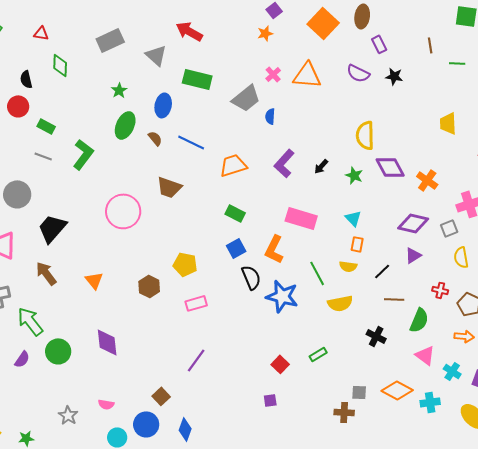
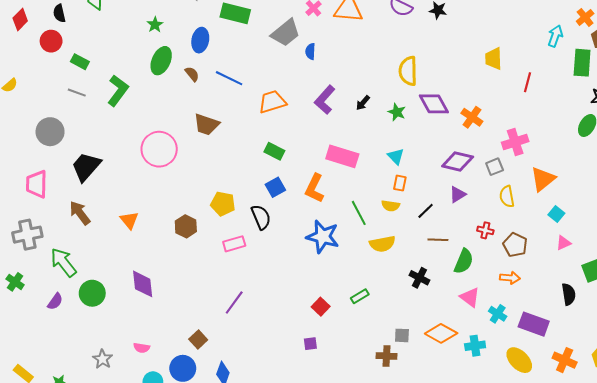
black semicircle: (251, 277) -> (261, 217), moved

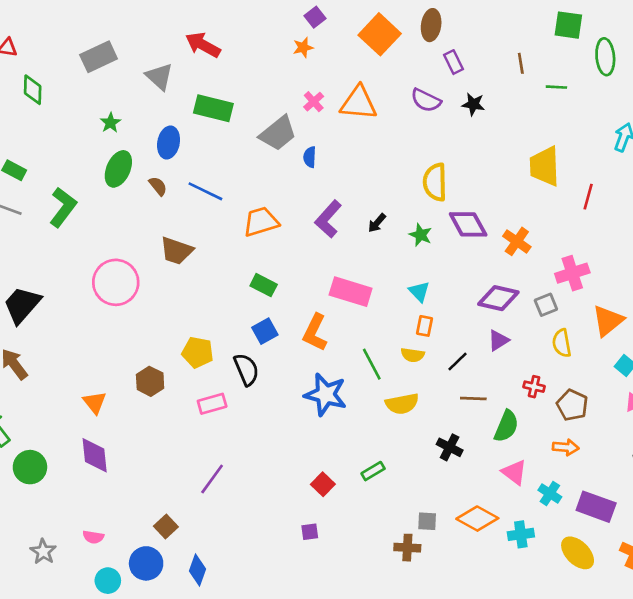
yellow trapezoid: (494, 59) -> (545, 166), size x1.4
orange triangle: (129, 220) -> (95, 402), moved

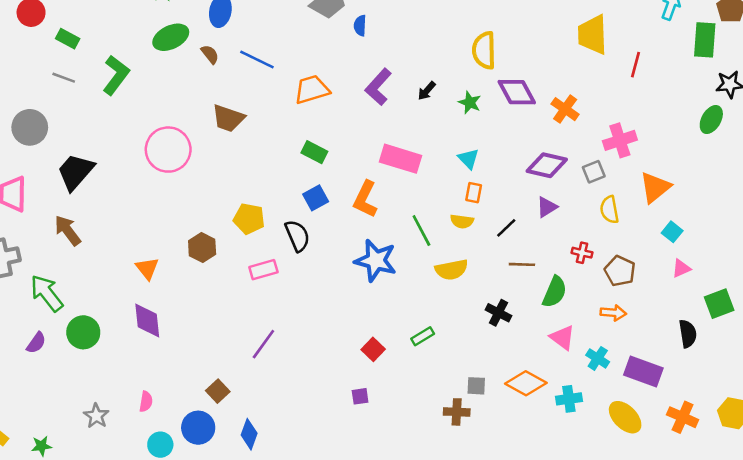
green ellipse: (118, 169) -> (171, 37), turned 40
pink semicircle: (93, 537) -> (146, 402), turned -90

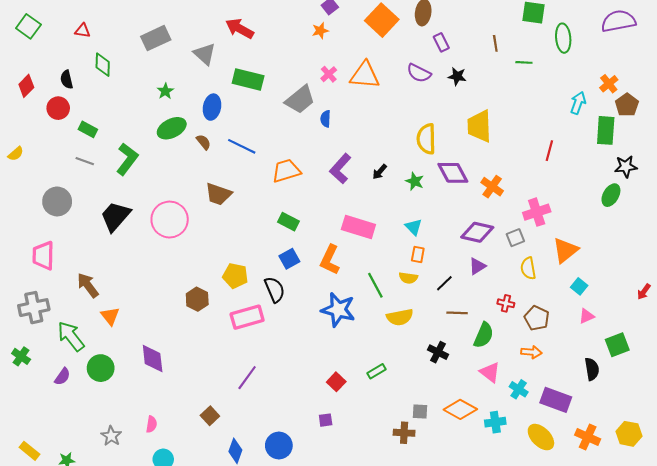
yellow trapezoid: (592, 35) -> (479, 126), moved
black trapezoid: (75, 172) -> (115, 216), moved
orange triangle: (147, 268) -> (110, 316), moved
pink rectangle: (263, 270) -> (247, 317), size x1.4
blue circle: (198, 428) -> (279, 446), moved

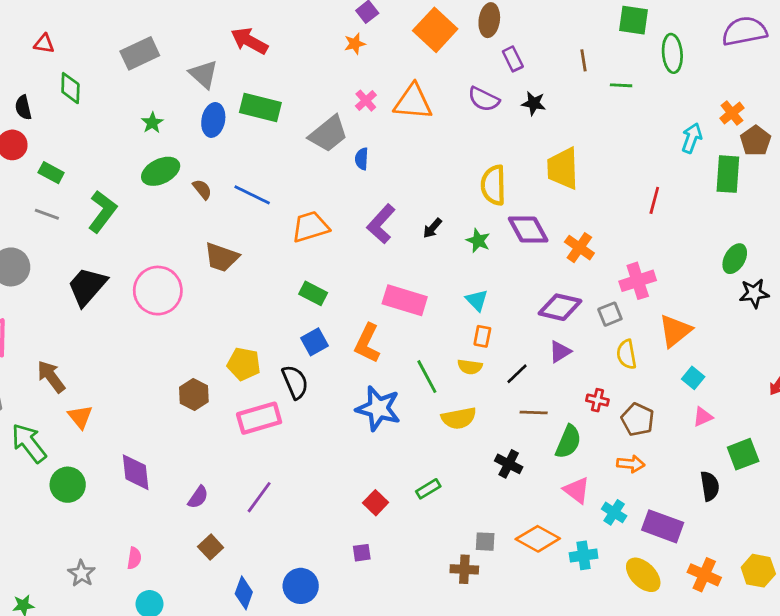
blue ellipse: (212, 107) -> (213, 120), moved
black star: (626, 166) -> (754, 293), moved
purple semicircle: (62, 377) -> (198, 497), moved

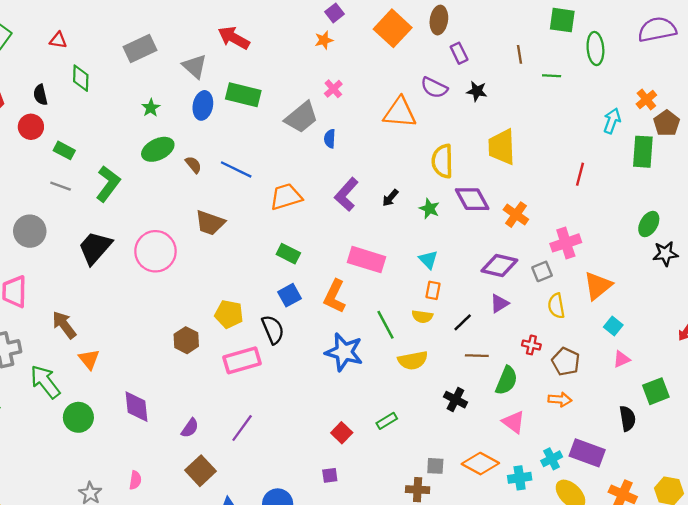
orange triangle: (413, 102) -> (400, 113), moved
cyan cross: (614, 512) -> (552, 459), moved, turned 30
brown square: (211, 547) -> (201, 471), size x1.4

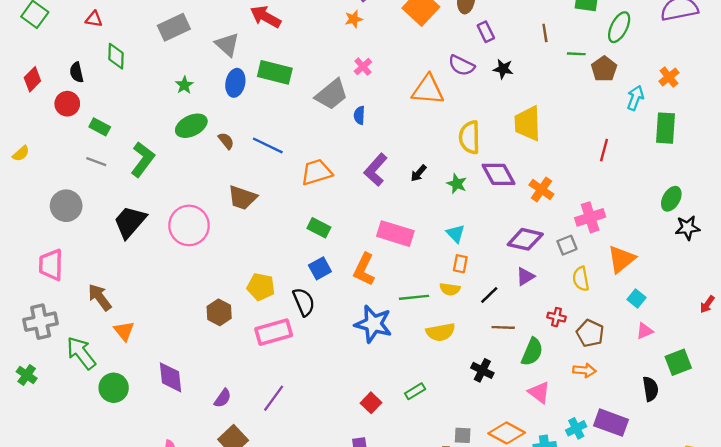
green ellipse: (595, 48) -> (619, 27), turned 32
brown pentagon: (667, 123) -> (604, 69), moved
green line: (386, 325) -> (414, 297), turned -68

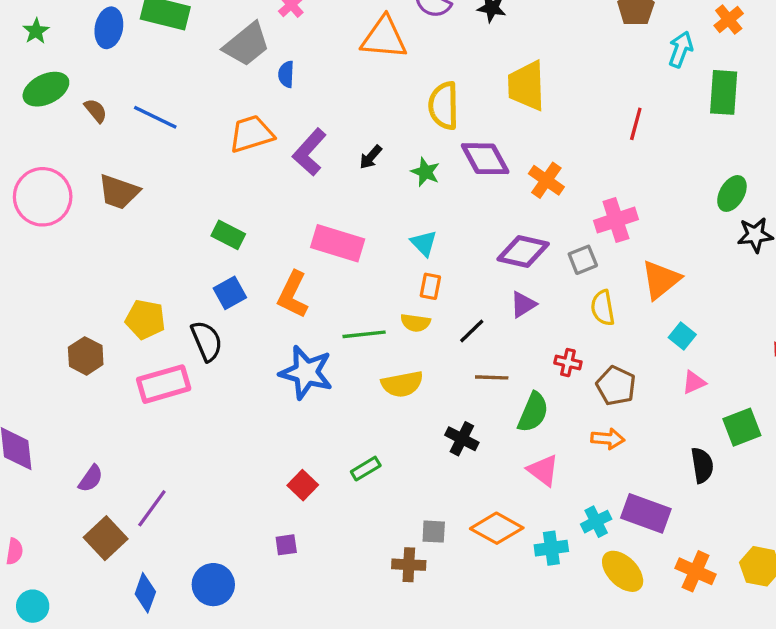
orange trapezoid: (317, 172) -> (251, 134), moved
pink circle: (189, 225) -> (43, 197), moved
purple line: (274, 398) -> (152, 508), moved

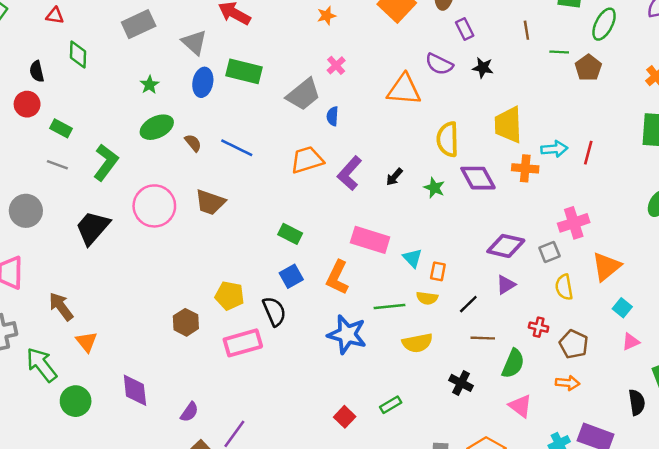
cyan arrow: (681, 49) -> (554, 149), moved, turned 65
orange cross: (546, 180) -> (525, 168), moved, turned -30
cyan triangle: (424, 243) -> (413, 258), moved

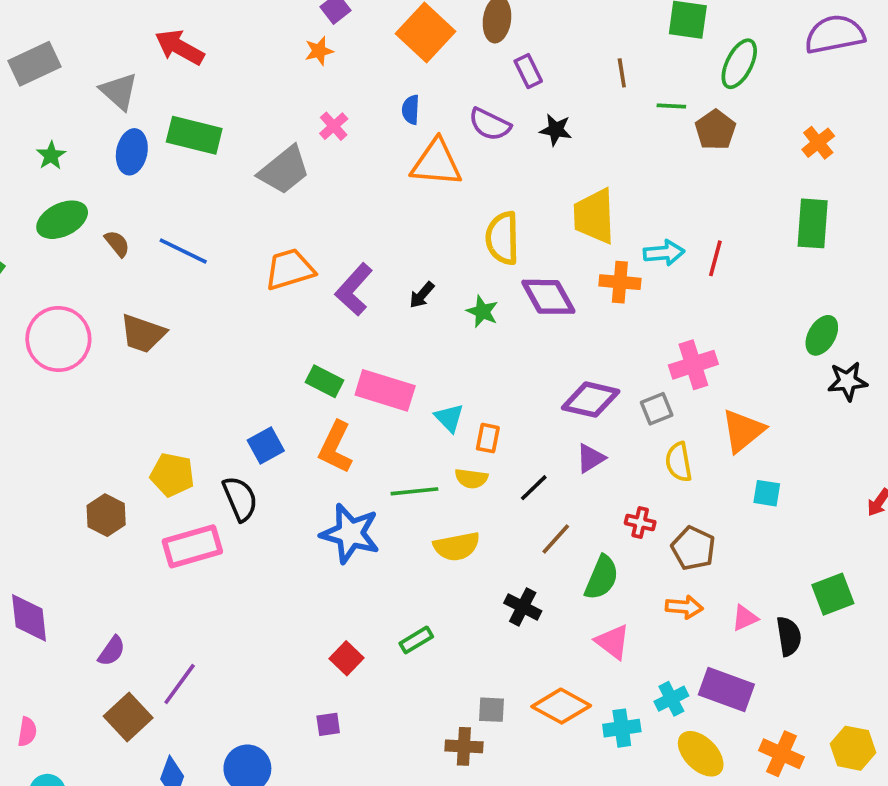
blue semicircle: (333, 116) -> (411, 110), moved
green rectangle: (290, 234) -> (324, 381), moved
cyan square: (622, 308) -> (767, 493), turned -30
brown line: (483, 338) -> (556, 539), turned -50
pink triangle: (631, 342) -> (745, 618), moved

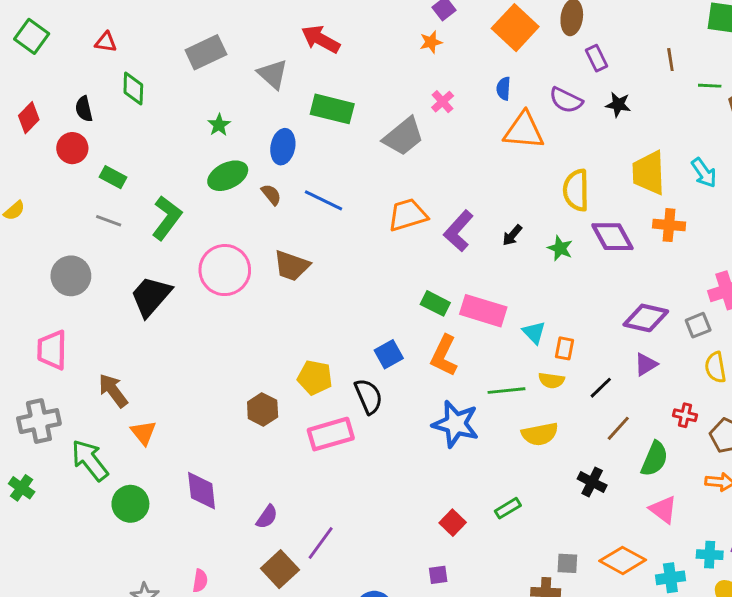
blue ellipse: (132, 152) -> (283, 147), moved
cyan arrow: (664, 253) -> (704, 173), moved, turned 60
cyan cross: (671, 699) -> (710, 555), turned 30

